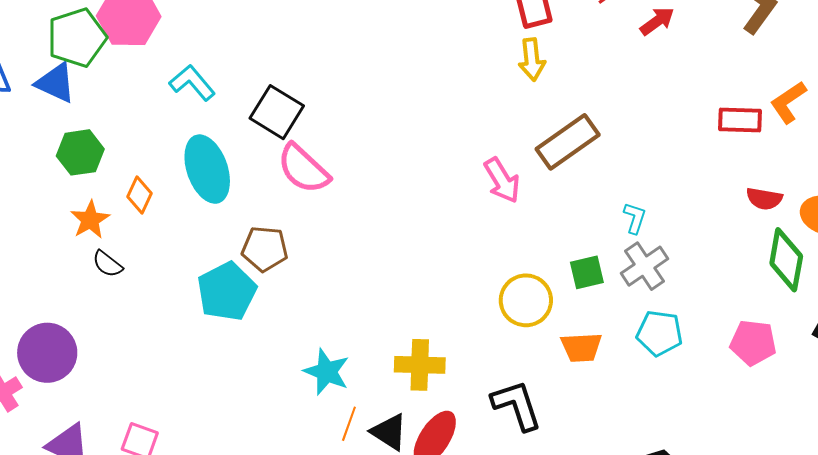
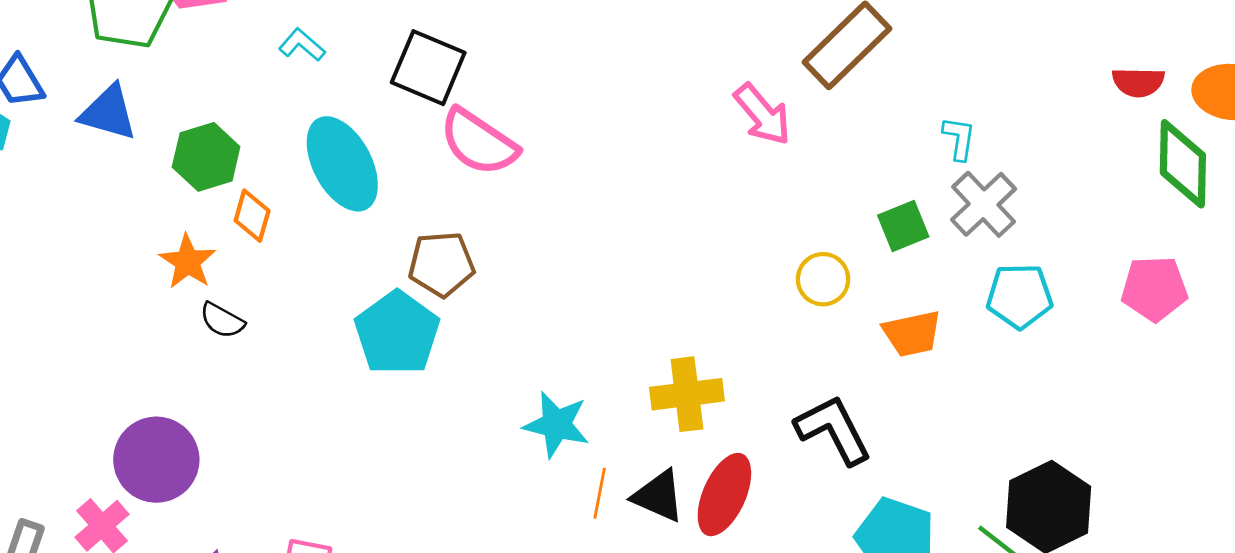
blue triangle: (56, 83) -> (108, 113), moved
cyan L-shape: (192, 83) -> (302, 45), size x0.7
green hexagon: (80, 152) -> (206, 157), moved
yellow circle: (526, 300) -> (823, 279), size x0.7

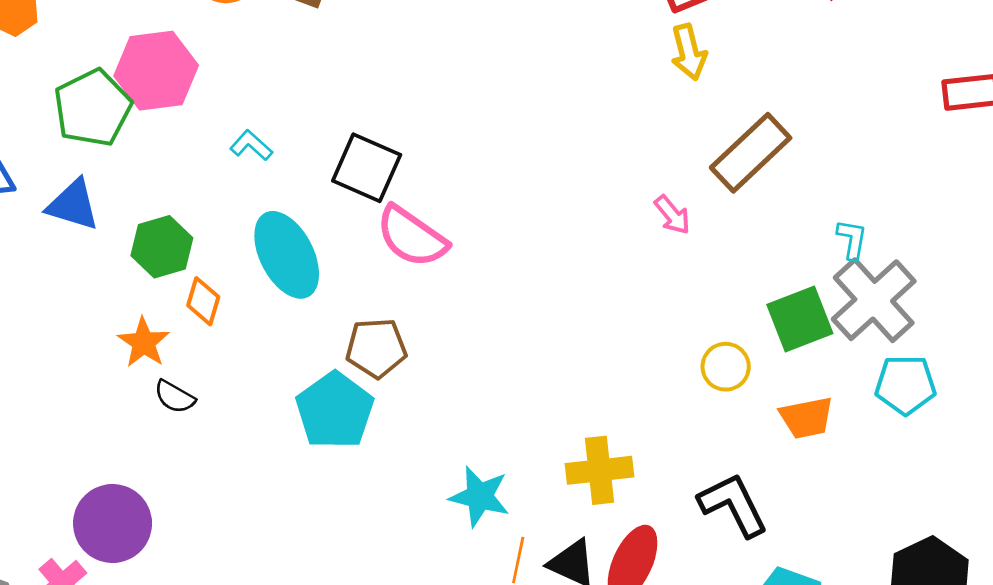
pink arrow: (762, 114) -> (672, 215), size x0.7
gray cross: (984, 204) -> (874, 300), size x1.4
green square: (903, 226) -> (800, 319), size x1.4

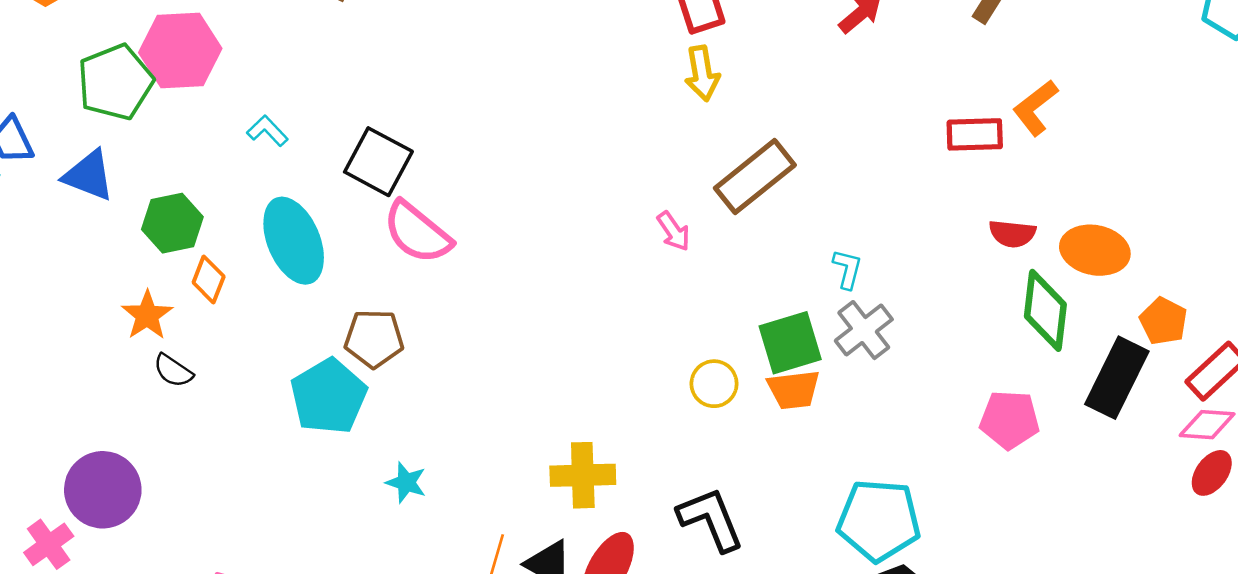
gray cross: (874, 300) -> (864, 330), size x0.7
cyan pentagon: (905, 385) -> (879, 520), moved, size x1.4
orange trapezoid: (807, 418) -> (794, 390), moved
cyan star: (480, 496) -> (406, 482), moved, size x0.7

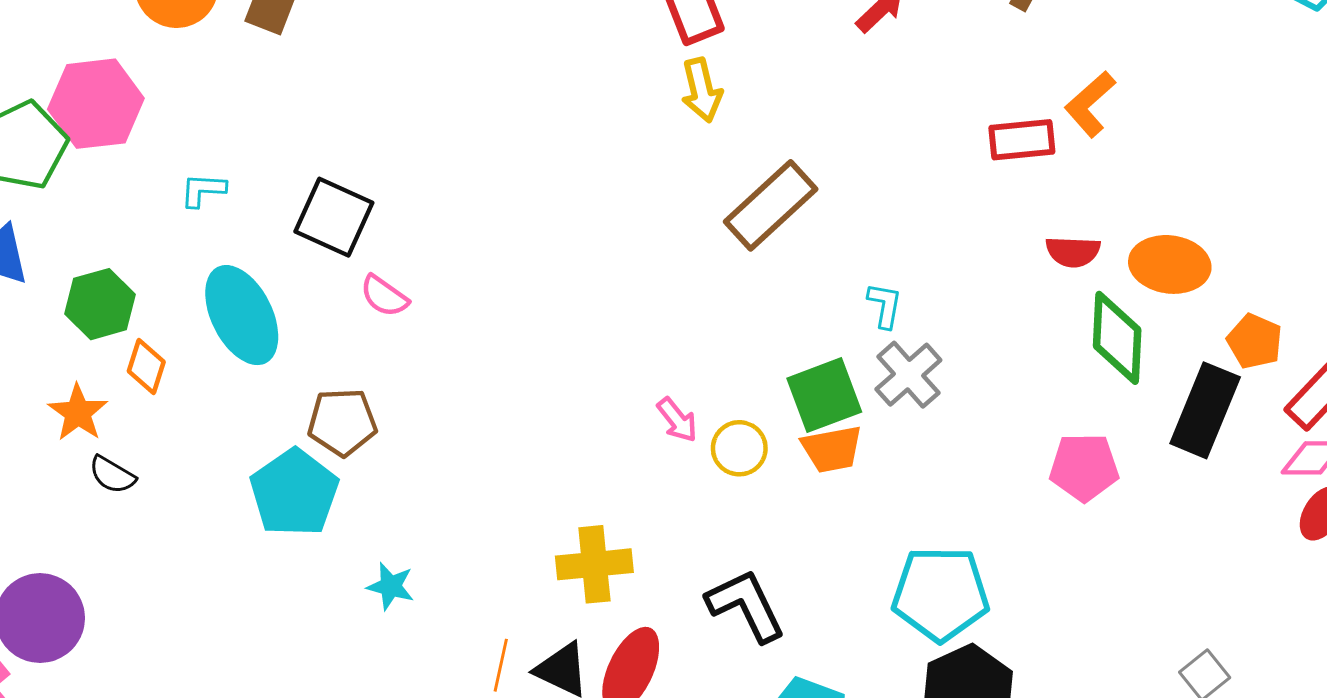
cyan L-shape: (267, 131) -> (203, 190), turned -39
pink arrow: (674, 231) -> (677, 420), moved
pink semicircle: (417, 232) -> (384, 296), size x0.6

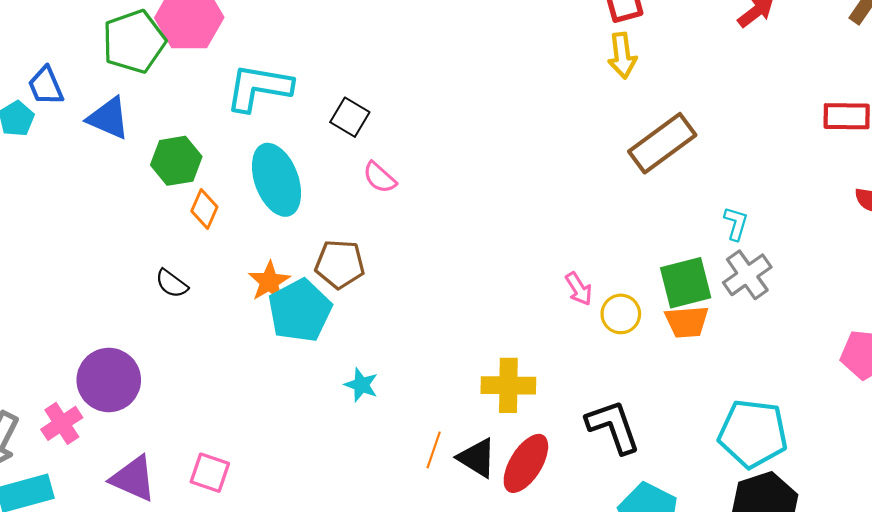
cyan L-shape: (203, 190) -> (259, 88), size x2.0
black square: (334, 217) -> (350, 117), size x0.7
orange star: (78, 413) -> (269, 282), moved

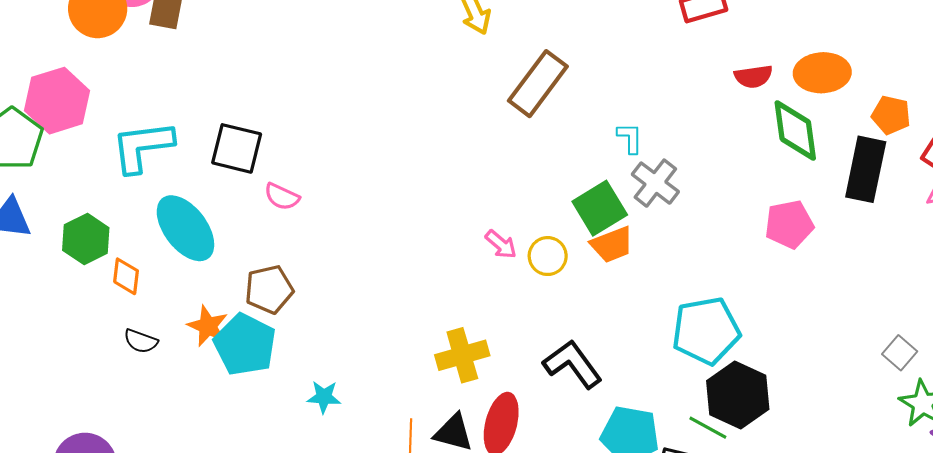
black square: (350, 117) -> (237, 148), size x1.4
black semicircle: (172, 284) -> (141, 341), moved

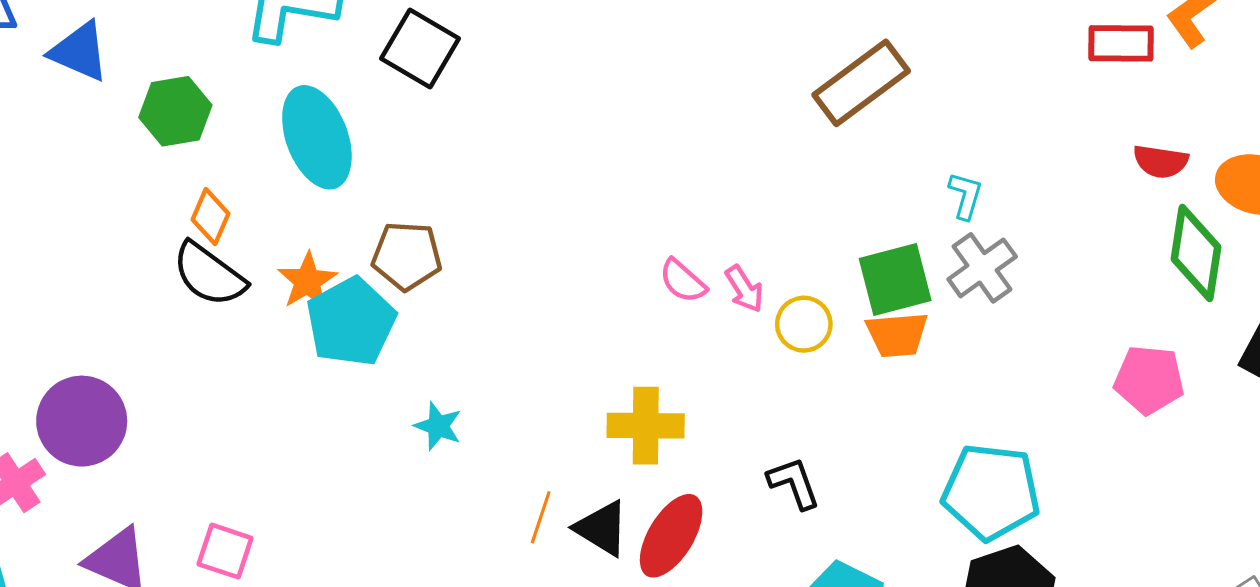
pink semicircle: (282, 197) -> (683, 281), moved
orange diamond: (126, 276) -> (211, 217), moved
black semicircle: (141, 341) -> (209, 274), size x1.6
black L-shape: (573, 364) -> (794, 483), size x0.7

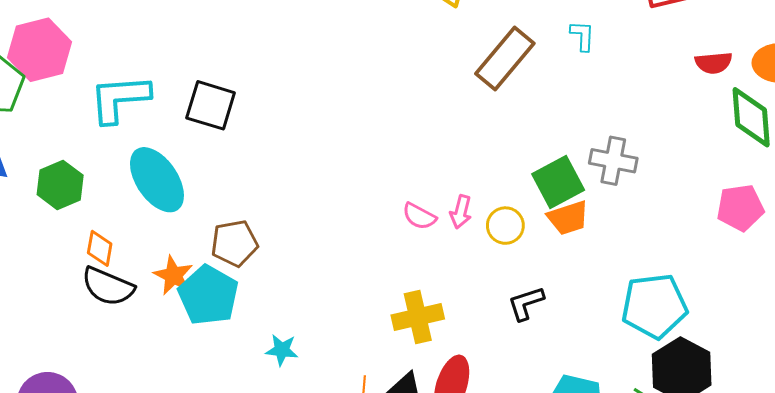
cyan L-shape: (965, 196) -> (582, 36), moved
gray cross: (982, 268) -> (613, 161), turned -30
pink arrow: (744, 289) -> (461, 212), turned 60
black L-shape: (794, 483) -> (526, 303), moved, turned -75

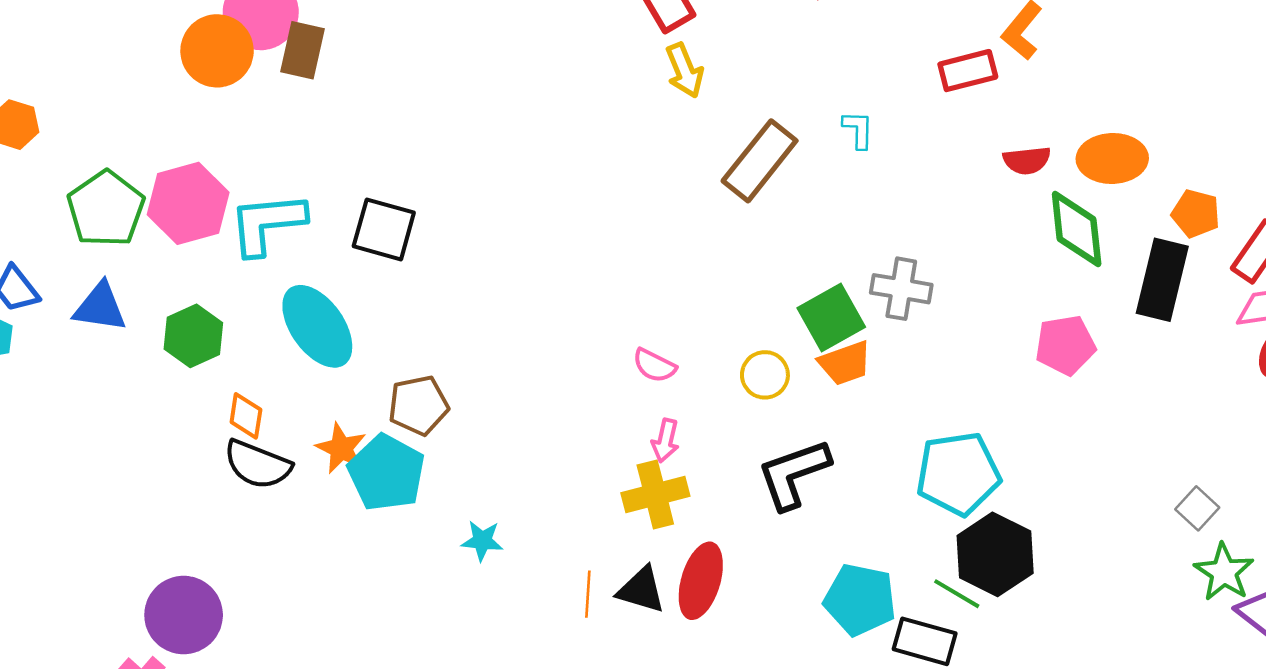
pink hexagon: (40, 50) -> (188, 203), moved
pink arrow: (461, 212) -> (665, 440), moved
black L-shape: (526, 303) -> (794, 474), size x1.6

